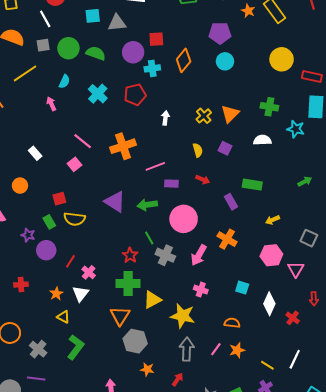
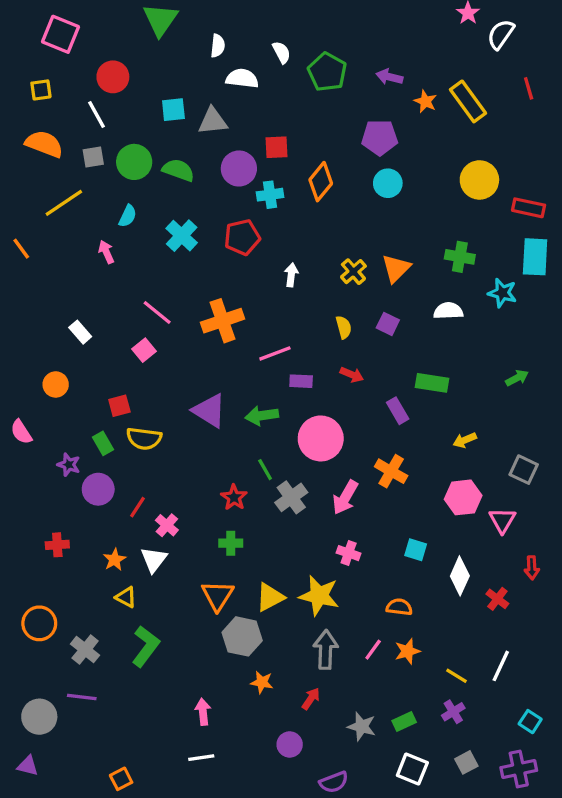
gray cross: (165, 255) -> (291, 497), turned 30
green cross: (128, 284) -> (231, 543), size x0.6
yellow triangle: (152, 300) -> (270, 597), moved

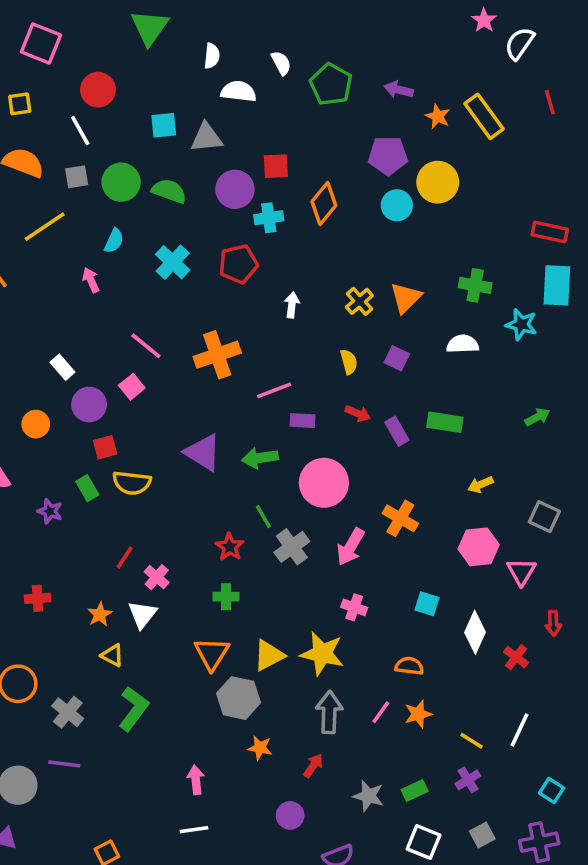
yellow circle: (479, 180) -> (438, 182), moved
purple rectangle: (398, 411) -> (397, 431), moved
purple circle: (98, 489) -> (89, 405), moved

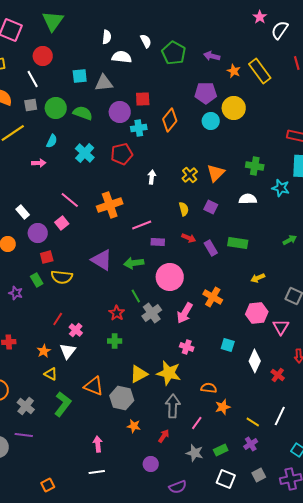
green triangle: (150, 27) -> (53, 21), moved
pink arrow: (91, 280) -> (39, 163), turned 112
orange triangle: (212, 654) -> (94, 386), moved, turned -40
orange semicircle: (409, 666) -> (209, 388), moved
pink line: (381, 712) -> (197, 423), moved

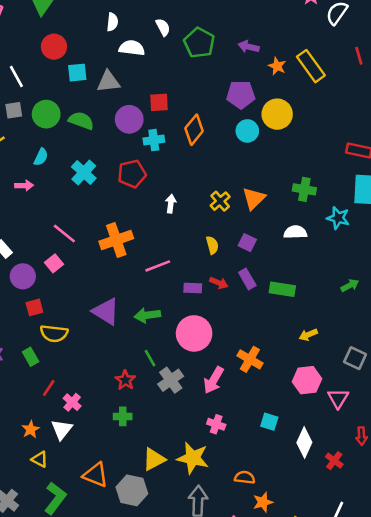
red circle: (43, 56) -> (54, 47), moved
purple rectangle: (158, 242) -> (193, 288), moved
purple rectangle: (211, 248) -> (247, 279), moved
green rectangle: (37, 280) -> (31, 357), moved

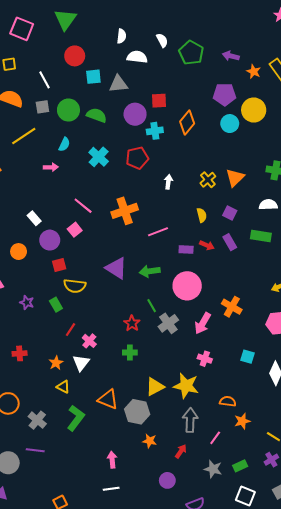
green rectangle: (282, 289) -> (261, 236), moved

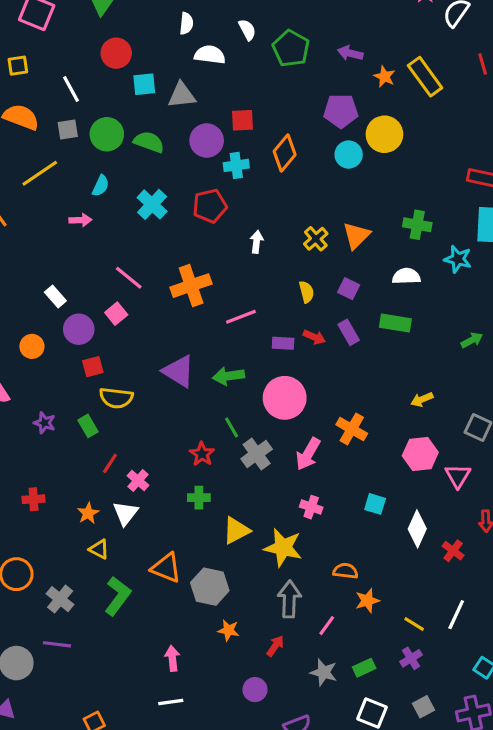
yellow triangle: (155, 387) -> (236, 530), moved

